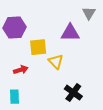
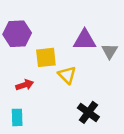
gray triangle: (89, 13) -> (110, 51), moved

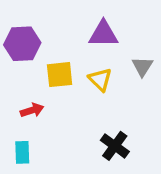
purple triangle: (85, 40) -> (103, 34), moved
yellow triangle: (67, 75) -> (100, 79), moved

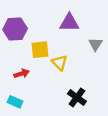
yellow triangle: (100, 79) -> (60, 63), moved
cyan rectangle: (22, 152) -> (15, 102), turned -64

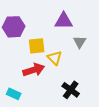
gray triangle: (95, 44) -> (80, 42), moved
red arrow: (22, 74) -> (34, 70), moved, size x1.5

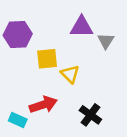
gray triangle: (80, 42) -> (106, 41), moved
red arrow: (34, 70) -> (43, 105), moved

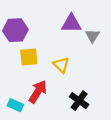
yellow square: (47, 59) -> (29, 57), moved
red arrow: (43, 105) -> (38, 92), turned -40

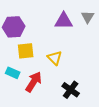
gray triangle: (93, 36) -> (88, 17), moved
cyan rectangle: (15, 105) -> (13, 73), moved

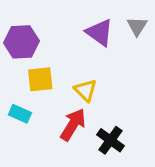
purple triangle: (64, 21) -> (100, 33), turned 36
red arrow: (34, 82) -> (73, 125), moved

